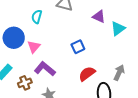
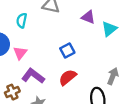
red semicircle: (87, 74) -> (68, 77), moved

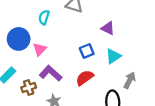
purple triangle: (88, 17) -> (108, 28), moved
cyan triangle: (109, 29) -> (113, 56), moved

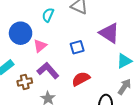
purple triangle: (108, 28) -> (109, 33), size x1.5
blue square: (87, 51) -> (77, 47), moved
cyan triangle: (113, 56) -> (124, 61), moved

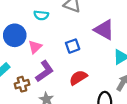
cyan semicircle: (48, 15) -> (41, 15), turned -104
purple L-shape: (48, 71) -> (45, 71), turned 100

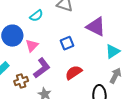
cyan semicircle: (41, 15) -> (36, 16), turned -40

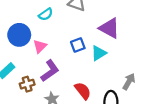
cyan triangle: (113, 51) -> (99, 53), moved
red semicircle: (74, 73) -> (83, 91), moved, turned 84

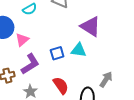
blue square: (78, 45) -> (57, 53), moved
cyan triangle: (99, 53) -> (79, 50), turned 35

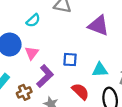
cyan triangle: (79, 50) -> (100, 70), moved
blue square: (57, 53) -> (70, 60), turned 32

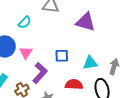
red semicircle: (80, 91) -> (74, 84), turned -36

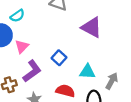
cyan semicircle: (25, 22) -> (17, 16), moved
blue square: (62, 56) -> (59, 58), turned 32

